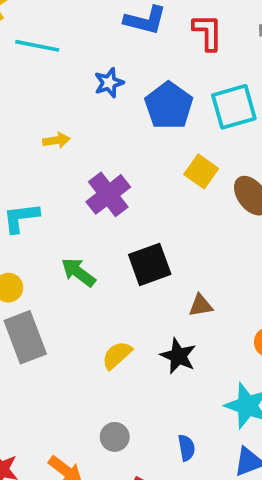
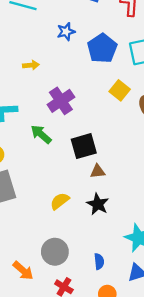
green arrow: (78, 272) -> (41, 134), moved
brown triangle: (201, 305) -> (98, 171), moved
gray circle: (115, 437) -> (55, 252), size x1.5

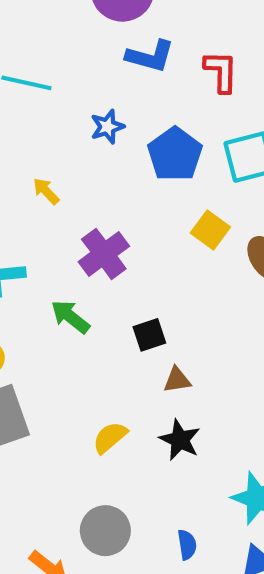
yellow arrow: (31, 65) -> (46, 191), turned -126
black square: (84, 146) -> (149, 335), size x0.7

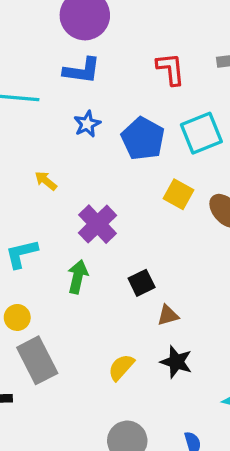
blue L-shape: (150, 56) -> (82, 71), moved
green arrow: (70, 317) -> (78, 277), turned 72

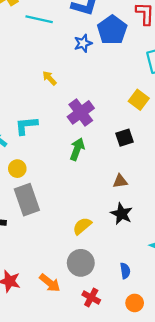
blue pentagon: (143, 139) -> (112, 30), moved
green arrow: (78, 277) -> (77, 149), moved
black square: (142, 283) -> (125, 138), moved
yellow semicircle: (121, 367) -> (82, 226), moved

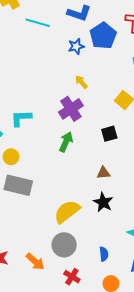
yellow arrow: (49, 78) -> (81, 82), moved
gray rectangle: (27, 200) -> (18, 185), turned -60
yellow semicircle: (82, 226) -> (67, 212), size x1.5

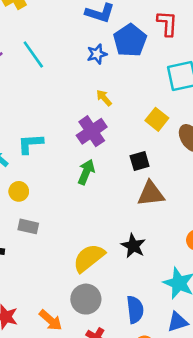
cyan line: (38, 23) -> (33, 55), moved, turned 40
brown triangle: (103, 173) -> (151, 194), moved, size x1.6
gray rectangle: (18, 185) -> (28, 226), size x0.6
blue semicircle: (104, 254) -> (135, 310), size x1.5

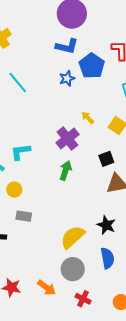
yellow arrow: (104, 98) -> (88, 118), moved
blue semicircle: (135, 310) -> (107, 258), moved

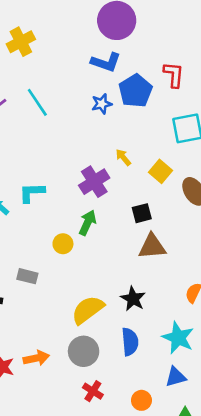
yellow circle: (14, 190) -> (63, 244), moved
orange arrow: (47, 288) -> (36, 358), moved, turned -54

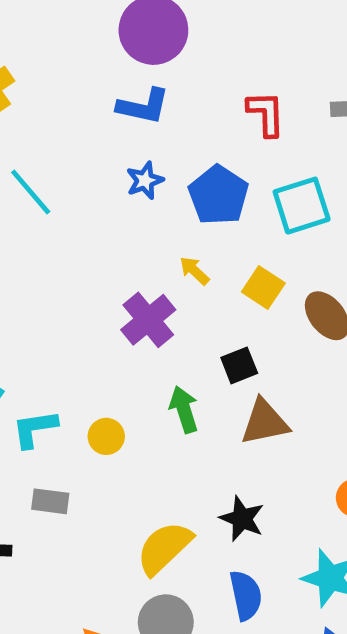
blue pentagon: (135, 91) -> (218, 195), moved
cyan L-shape: (32, 192) -> (35, 429), moved
green arrow: (87, 223) -> (184, 410), moved, turned -35

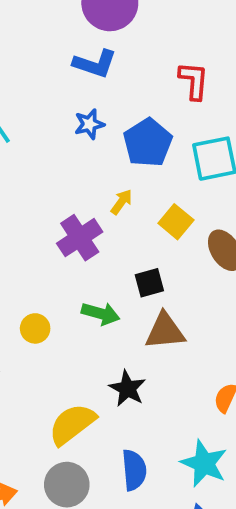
yellow arrow: (194, 271) -> (122, 202), turned 76
green arrow: (184, 410) -> (101, 314), turned 117
black star: (242, 519) -> (127, 389), moved

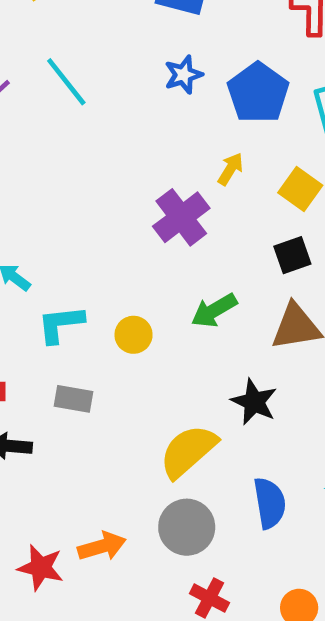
black square: (149, 283) -> (292, 255), moved
green arrow: (101, 314) -> (214, 310), turned 138

